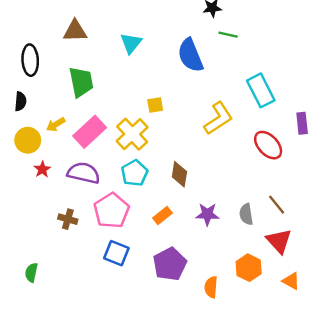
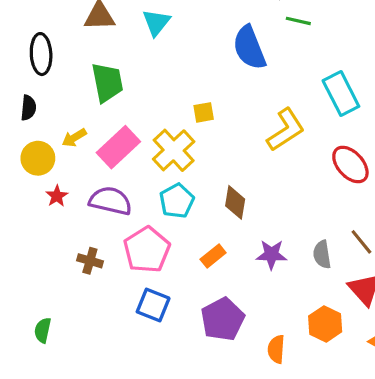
cyan triangle: (131, 43) -> (156, 22), moved

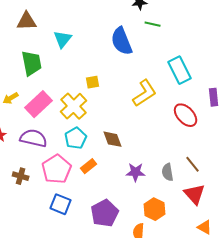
cyan triangle: (156, 22) -> (63, 39), moved
brown diamond: (235, 202) -> (113, 139), turned -30
orange rectangle: (213, 256) -> (89, 166), moved
orange hexagon: (325, 324) -> (155, 209), moved

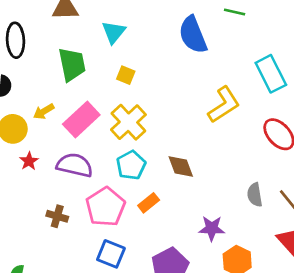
yellow square: (93, 82) -> (126, 75), moved, turned 32
purple star: (136, 172) -> (212, 228), moved
gray semicircle: (168, 172) -> (255, 195), moved

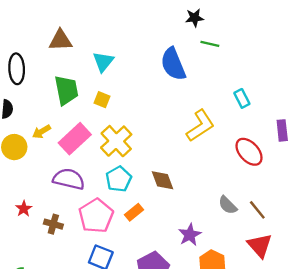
cyan rectangle: (271, 74) -> (242, 98), size x0.6
yellow square: (126, 75) -> (102, 100), moved
red star: (29, 161) -> (24, 209), moved
gray semicircle: (255, 195) -> (228, 205), turned -36
purple star: (212, 228) -> (190, 235), turned -30

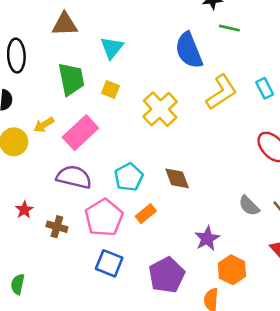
yellow L-shape: (200, 126) -> (222, 92), moved
yellow cross: (116, 141) -> (160, 109), moved

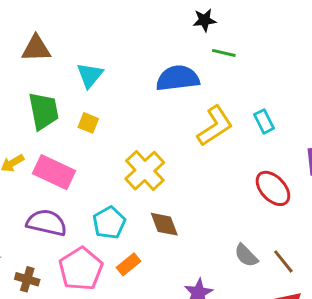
blue semicircle: (189, 50) -> (178, 78), turned 105
yellow cross: (160, 109) -> (145, 171), moved
pink rectangle: (80, 133) -> (54, 172), turned 68

